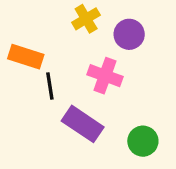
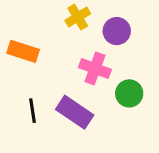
black line: (50, 86) -> (33, 111), moved
green circle: (143, 141) -> (129, 93), moved

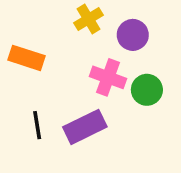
green circle: (129, 93) -> (147, 90), moved
purple rectangle: (75, 112) -> (85, 127), turned -60

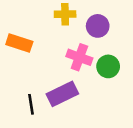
yellow cross: (88, 19) -> (65, 14), turned 30
black line: (37, 125) -> (31, 104), moved

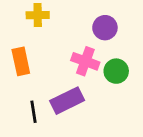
yellow cross: (65, 14) -> (38, 15), moved
orange rectangle: (19, 43) -> (21, 61), moved, turned 60

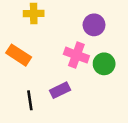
orange rectangle: (21, 61) -> (19, 55), turned -45
purple rectangle: (67, 101) -> (60, 90), size x0.7

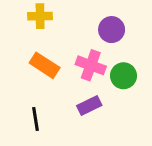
orange rectangle: (19, 55) -> (45, 65), moved
purple rectangle: (60, 90) -> (89, 106), moved

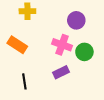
orange rectangle: (45, 65) -> (17, 45), moved

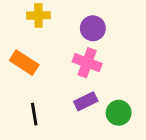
purple circle: (76, 20) -> (93, 28), moved
green circle: (84, 52) -> (119, 113), moved

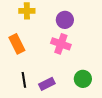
orange rectangle: (24, 63) -> (17, 44), turned 30
purple rectangle: (86, 101) -> (47, 84), moved

